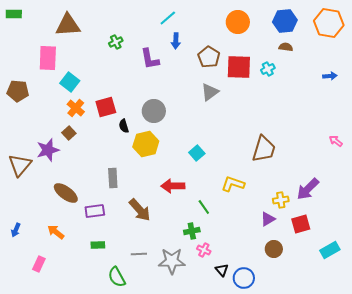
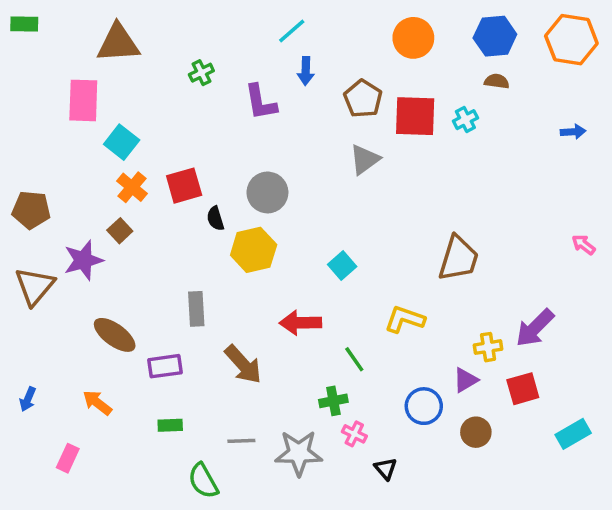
brown pentagon: (18, 91) -> (31, 210), moved
blue circle: (244, 278) -> (424, 406), moved

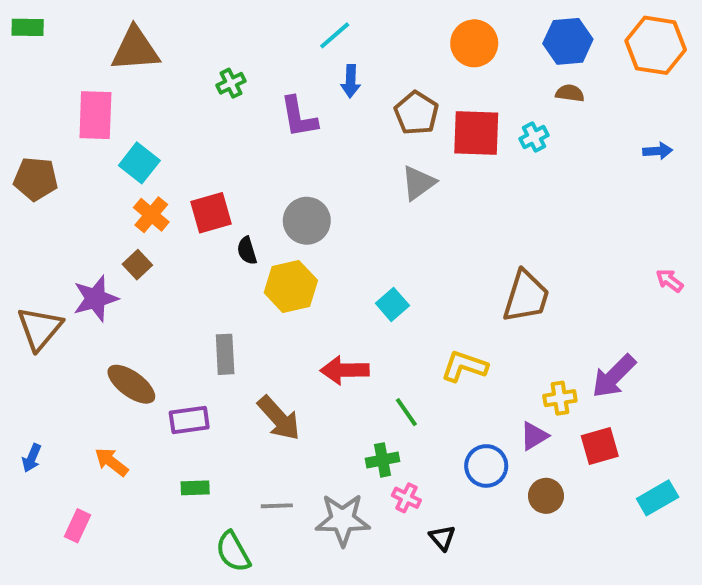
brown pentagon: (31, 210) -> (36, 179), moved

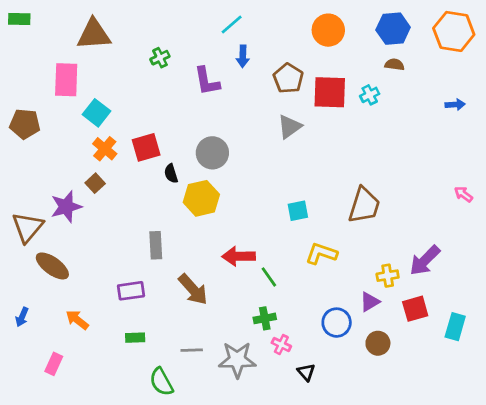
cyan square: (392, 304) -> (298, 211), moved, turned 30
brown ellipse: (131, 384) -> (52, 266), moved
green line: (406, 412) -> (269, 277), moved
cyan rectangle: (658, 498) -> (455, 327), moved, turned -44

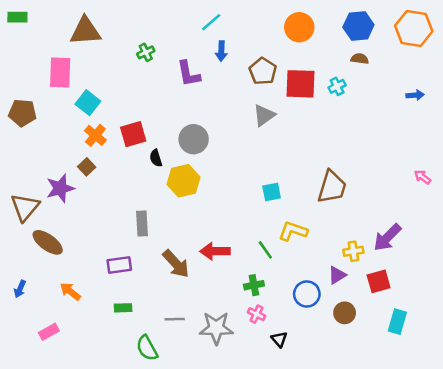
red arrow: (239, 256) -> (215, 251), moved
green line: (269, 277) -> (265, 250), moved
green cross: (265, 318) -> (254, 285), moved
cyan rectangle: (455, 327) -> (397, 322), moved
pink rectangle: (54, 364) -> (49, 332), turned 36

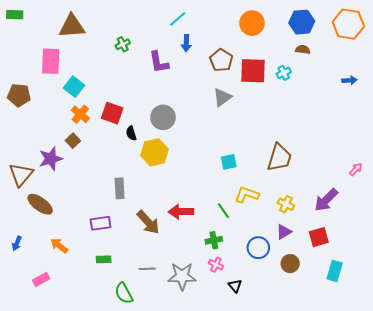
red square: (133, 134) -> (112, 113), turned 35
pink arrow: (423, 177) -> (356, 169), moved, turned 96
yellow cross: (353, 251) -> (286, 204), moved, turned 35

